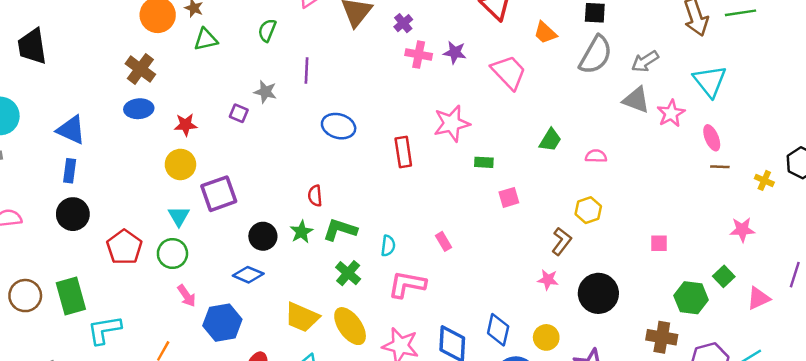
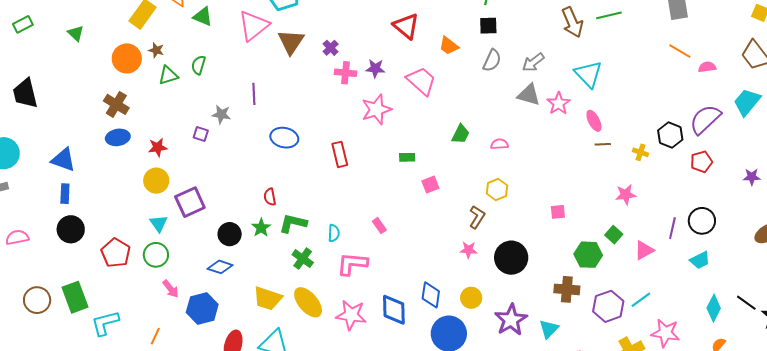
green semicircle: (267, 30) -> (198, 65), moved
gray semicircle: (596, 55) -> (492, 60), size x0.7
pink star: (452, 123) -> (376, 109), moved

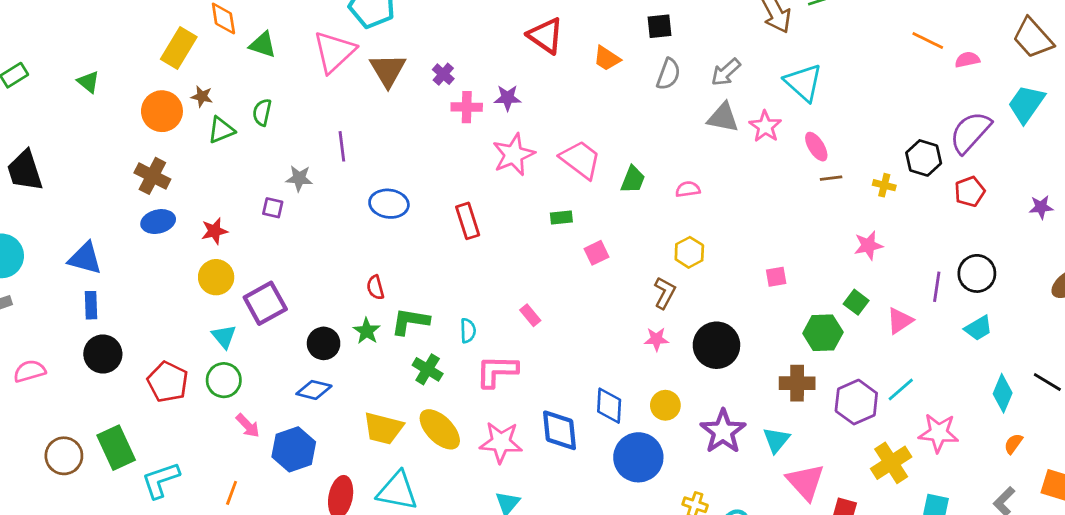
pink trapezoid: (421, 81) -> (580, 160), moved

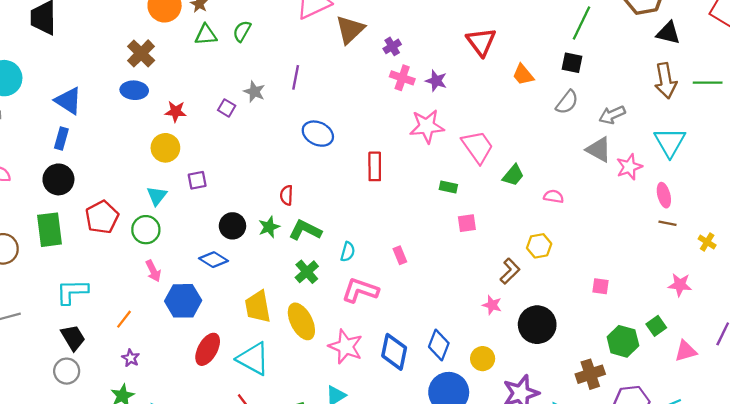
purple square: (265, 303) -> (197, 180), size x0.6
brown cross: (797, 383) -> (590, 374), turned -36
yellow trapezoid: (383, 428) -> (258, 307), turned 48
green rectangle: (116, 448) -> (50, 230), moved

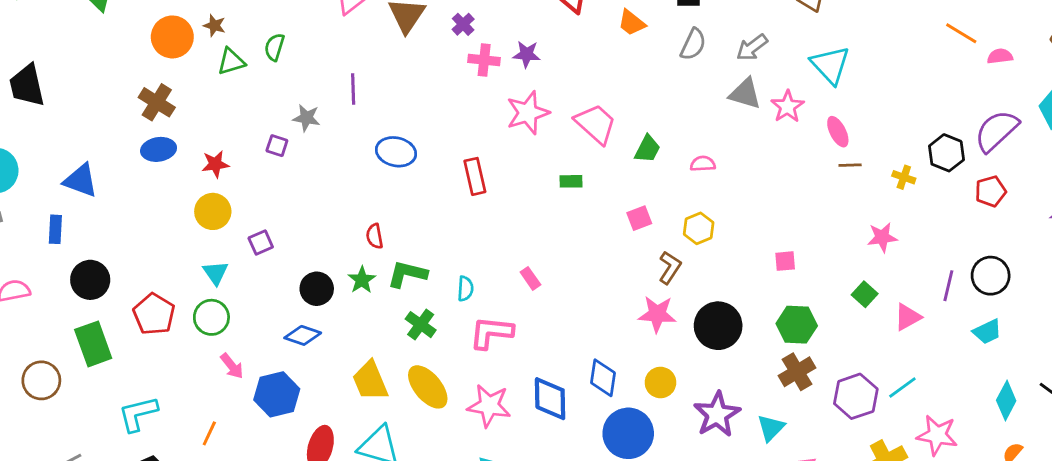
blue rectangle: (61, 139) -> (55, 229), moved
pink square: (467, 223) -> (639, 218), moved
pink star: (492, 305) -> (657, 314), size x1.5
green hexagon: (623, 341) -> (797, 325), moved

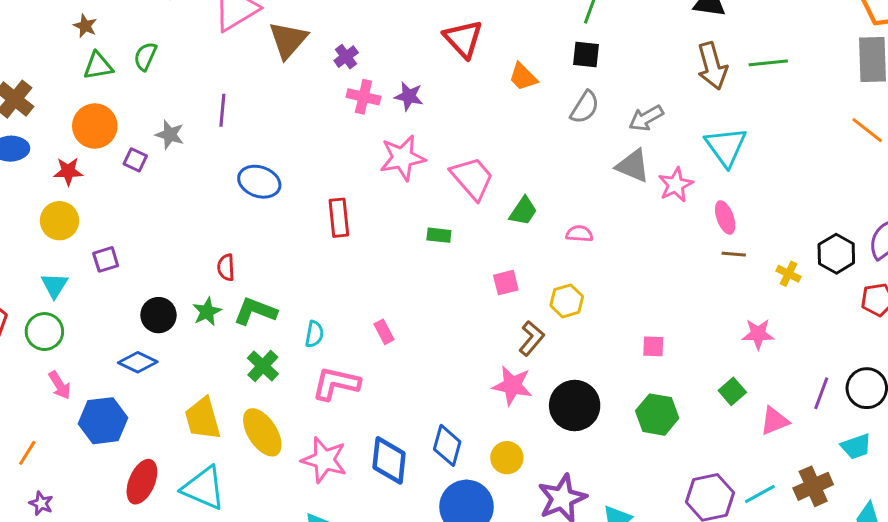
orange circle: (172, 37) -> (95, 126), moved
brown cross: (797, 372) -> (813, 486), moved

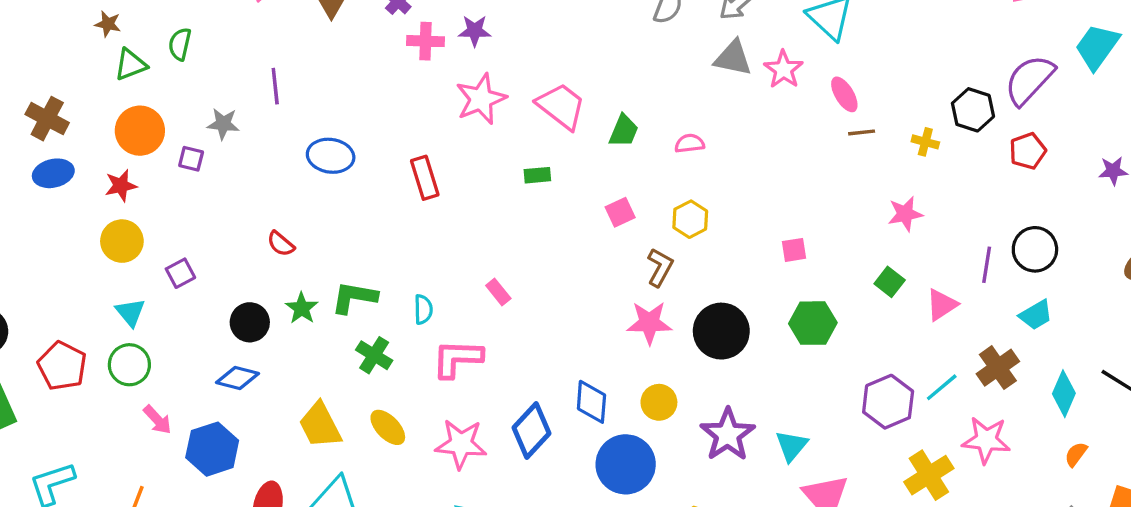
red semicircle: (226, 267) -> (281, 244), moved, turned -36
yellow ellipse: (262, 432) -> (388, 427), size x0.7
blue diamond: (389, 460) -> (531, 431), turned 48

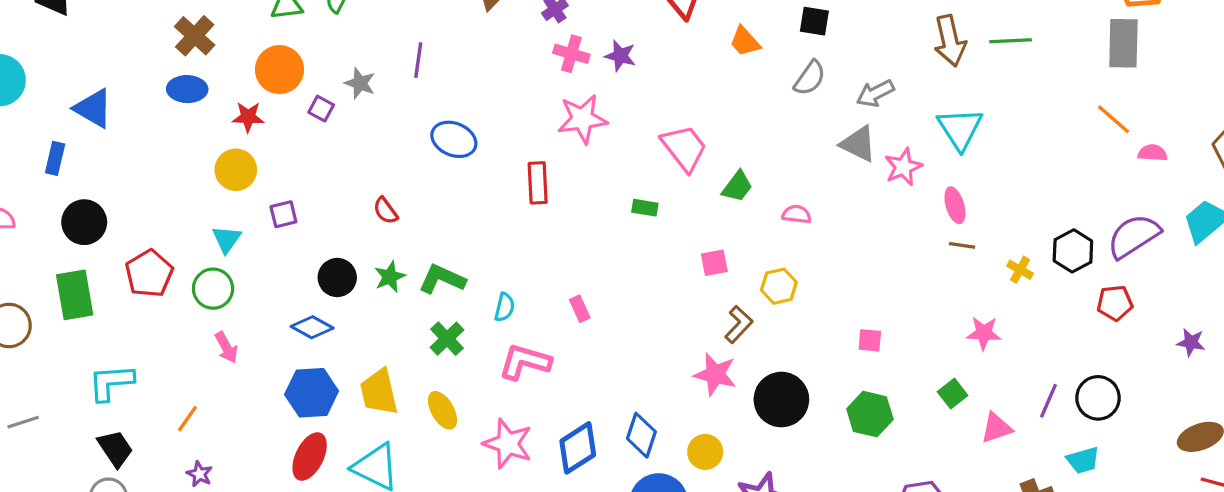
pink star: (481, 99) -> (582, 119), moved
blue hexagon: (212, 449) -> (312, 393), moved

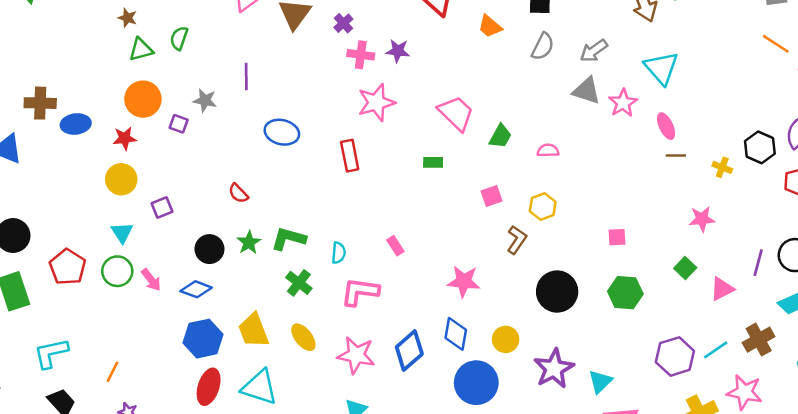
brown cross: (195, 36) -> (40, 103), moved, turned -32
pink arrow: (226, 347) -> (151, 280), moved
pink star: (715, 374) -> (464, 281), moved

